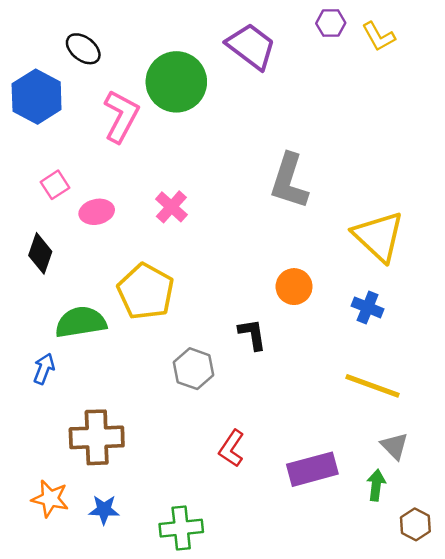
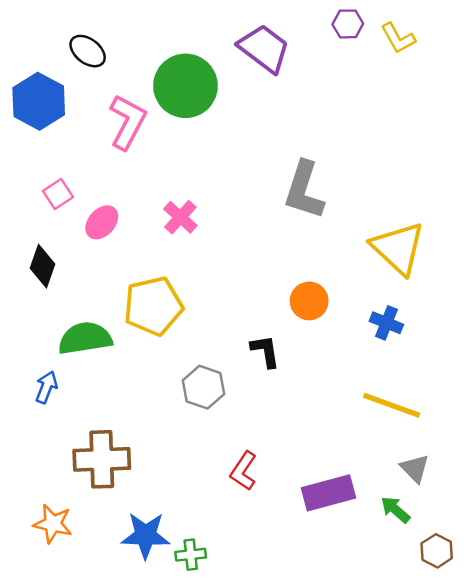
pink ellipse: (97, 212) -> (102, 222), turned -36
yellow pentagon: (146, 291) -> (153, 306), turned 30
green arrow: (376, 485) -> (395, 510), turned -56
blue star: (104, 510) -> (146, 535), moved, size x1.5
green cross: (181, 528) -> (191, 555), size x0.7

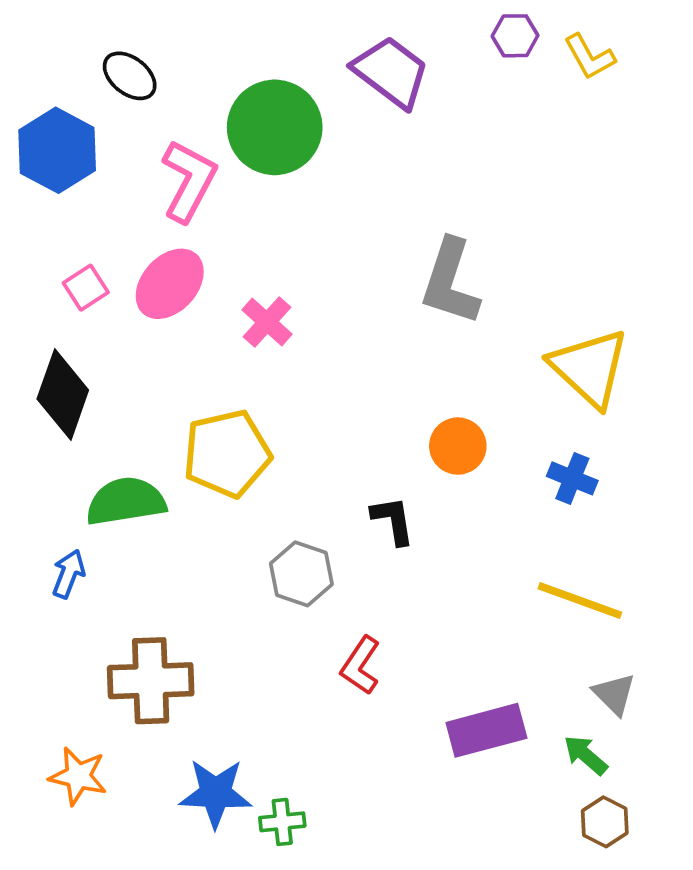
pink ellipse: (102, 222) -> (170, 284), moved, size x1.4
black diamond: (43, 266) -> (63, 394), size x1.4
red L-shape: (243, 471) -> (361, 665), moved
brown hexagon: (437, 551) -> (605, 822), moved

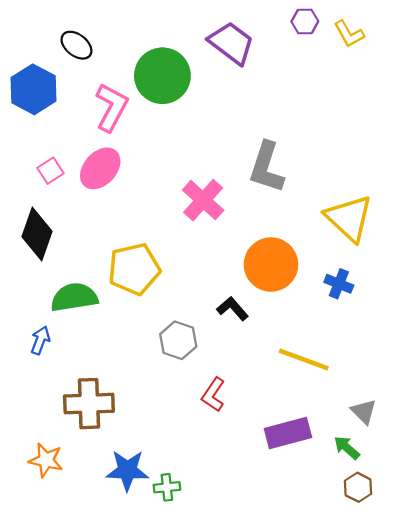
pink cross: (267, 322) -> (203, 200), moved, size x1.4
orange circle: (458, 446) -> (271, 265), size x1.6
black L-shape: (393, 520) -> (233, 309), turned -32
yellow line: (580, 601) -> (304, 360), moved

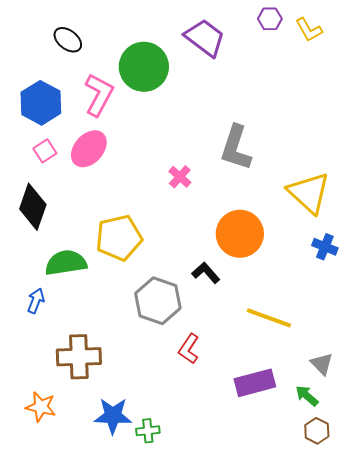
blue hexagon: (34, 89) -> (41, 103), moved
pink cross: (203, 200) -> (180, 177), size x0.6
blue cross: (339, 284) -> (325, 247), moved
gray hexagon: (178, 340) -> (158, 301), size x1.4

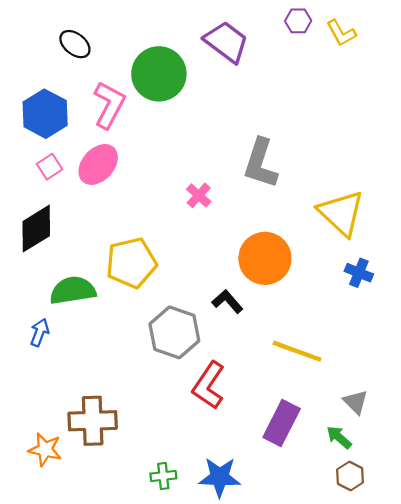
black diamond: (33, 207) -> (36, 229), turned 39
red L-shape: (189, 349) -> (209, 385), size x1.4
brown cross: (79, 357) -> (93, 421), moved
purple rectangle: (255, 383) -> (282, 423), turned -48
blue star: (113, 416) -> (220, 477), moved

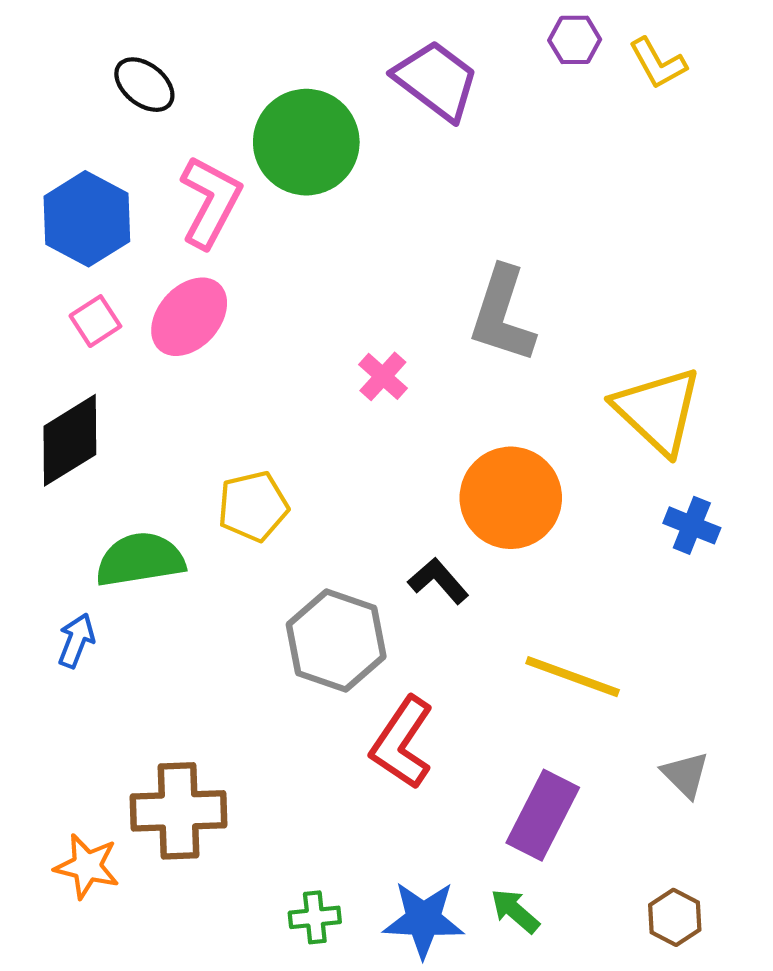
yellow pentagon: (131, 263) -> (253, 506), size x0.7
green arrow: (339, 437) -> (515, 911), moved

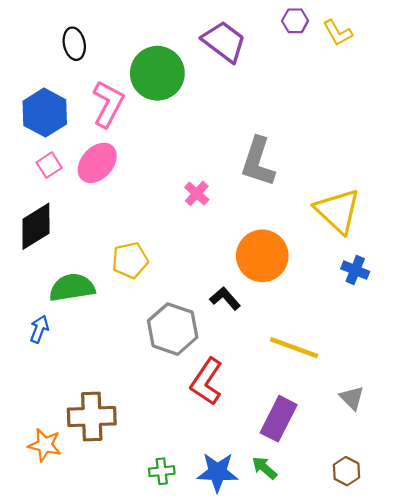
black ellipse: (144, 85) -> (74, 44), turned 40

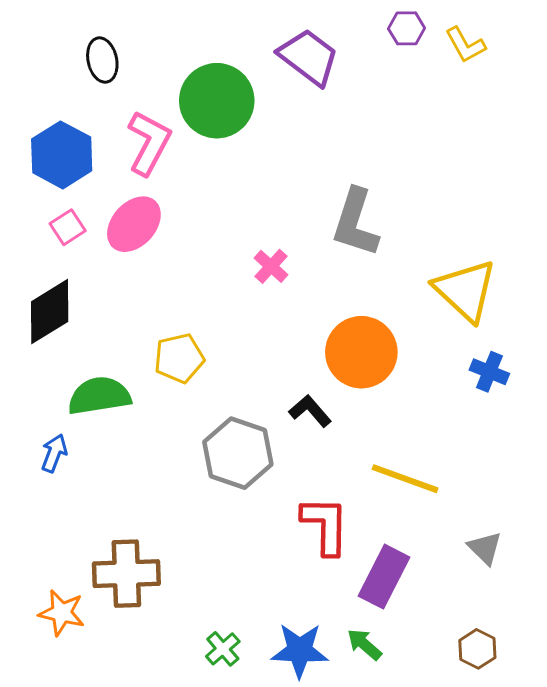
red L-shape: (207, 382) -> (325, 525), moved, turned 147
green cross: (162, 471) -> (223, 649), turned -35

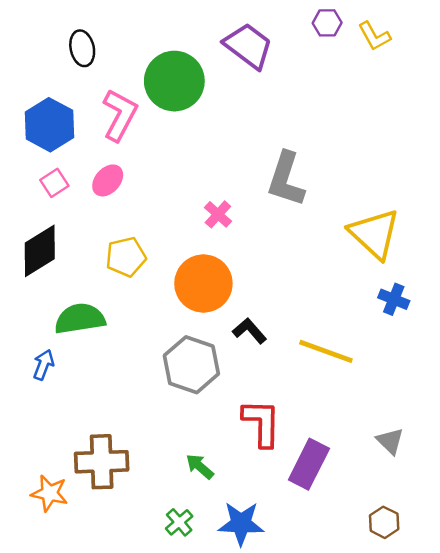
pink ellipse: (134, 224) -> (108, 180), size x0.7
orange circle: (361, 352) -> (203, 283), moved
yellow pentagon: (179, 358) -> (126, 257), moved
yellow line: (405, 479) -> (326, 351), moved
green arrow: (364, 644) -> (200, 467), moved

